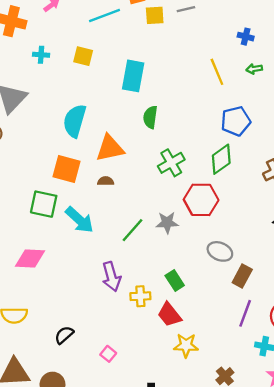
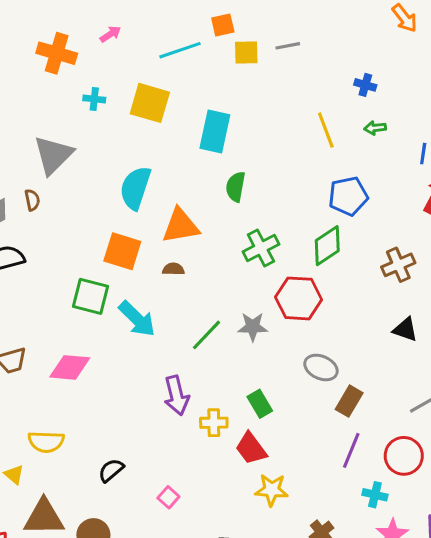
yellow square: (83, 56) -> (150, 103), size x1.5

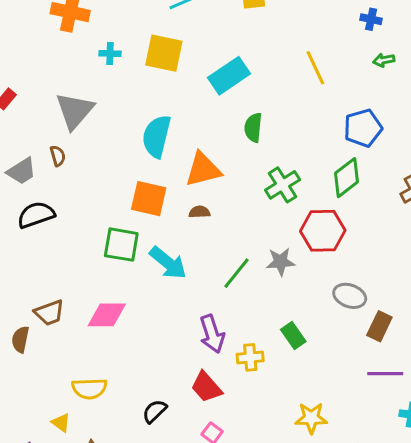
yellow line: (326, 130) -> (315, 68), moved
cyan rectangle: (215, 131) -> (229, 76), turned 48
red trapezoid: (251, 448) -> (206, 387), moved
purple line: (351, 450) -> (385, 374), turned 72

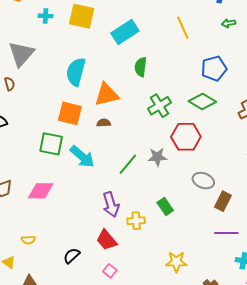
green diamond: (346, 178) -> (202, 101), turned 68
yellow semicircle: (89, 389) -> (28, 240), size x0.6

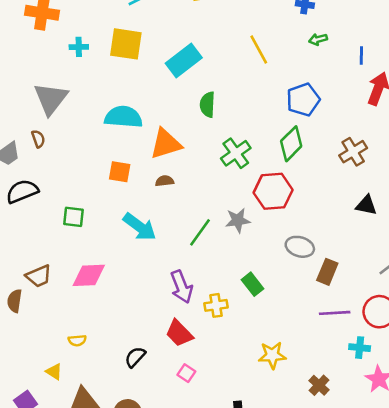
cyan semicircle: (76, 72) -> (123, 117), turned 84
green diamond: (202, 101) -> (291, 144), turned -72
orange square: (70, 113) -> (120, 172), size x0.7
green square: (51, 144) -> (73, 217), moved, size x0.7

